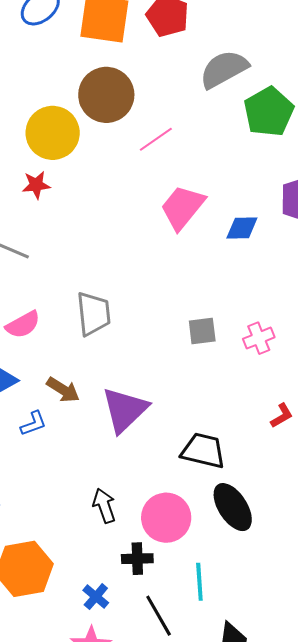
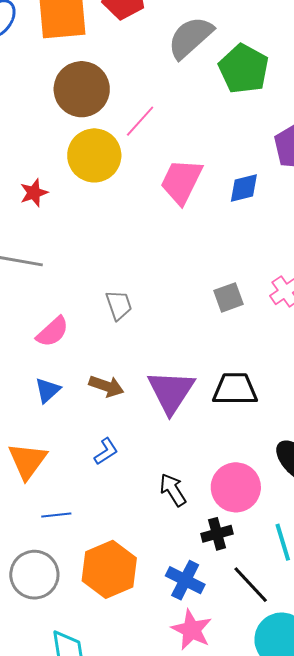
yellow circle: (53, 133) -> (94, 155), moved
gray trapezoid: (94, 314) -> (119, 305), size x0.7
blue L-shape: (33, 423) -> (106, 451), moved
black trapezoid: (203, 451) -> (235, 389), moved
blue cross: (96, 597) -> (185, 580), size x1.4

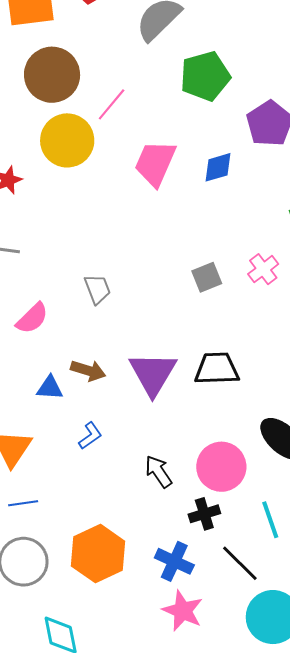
green pentagon: (244, 69) -> (205, 76), moved, turned 30
blue triangle: (48, 390) -> (50, 388), moved, turned 48
blue line: (56, 515) -> (23, 503), moved

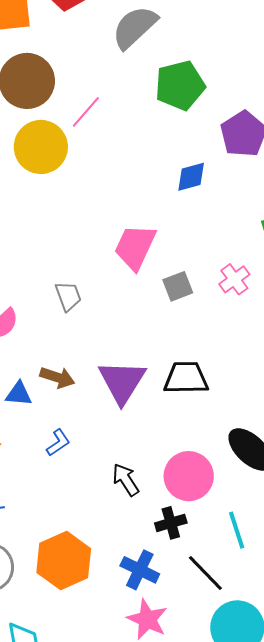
pink trapezoid: (155, 163) -> (135, 247), moved

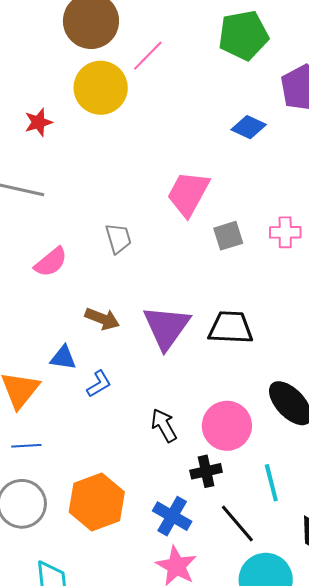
blue diamond: (191, 177) -> (249, 127), turned 36
pink cross: (234, 279) -> (285, 232), turned 32
blue triangle: (19, 394) -> (63, 358), moved

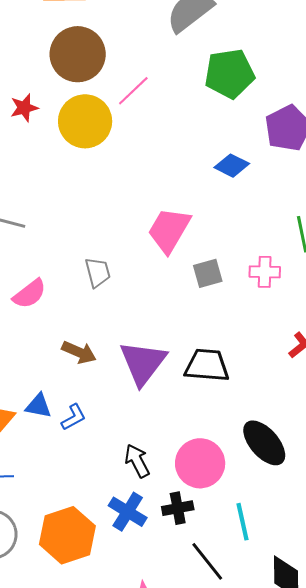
red star: (38, 122) -> (24, 108), moved
blue triangle: (63, 358) -> (39, 406), moved
blue cross: (172, 516) -> (128, 512), moved

